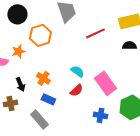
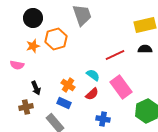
red line: (95, 33) -> (115, 55), moved
orange star: (18, 51) -> (33, 46), moved
orange cross: (43, 78) -> (68, 85), moved
blue cross: (100, 115) -> (103, 119), moved

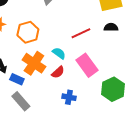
orange hexagon: (56, 39) -> (28, 32), moved
orange cross: (68, 85) -> (34, 63), size x1.6
blue rectangle: (64, 103) -> (17, 79), moved

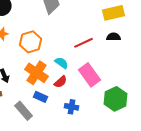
blue rectangle: (17, 79) -> (41, 97), moved

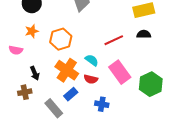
red semicircle: (61, 82) -> (91, 79), turned 56
blue rectangle: (41, 97) -> (71, 94), turned -64
green hexagon: (116, 99) -> (151, 84), moved

